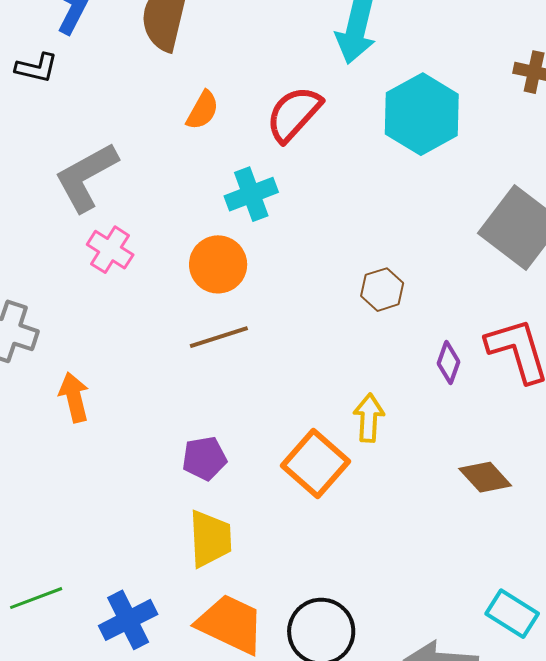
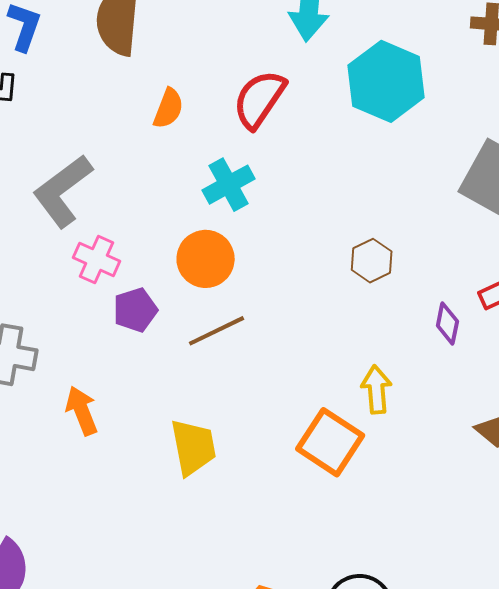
purple pentagon: (204, 458) -> (135, 310), moved
yellow trapezoid: (210, 539) -> (193, 447), moved

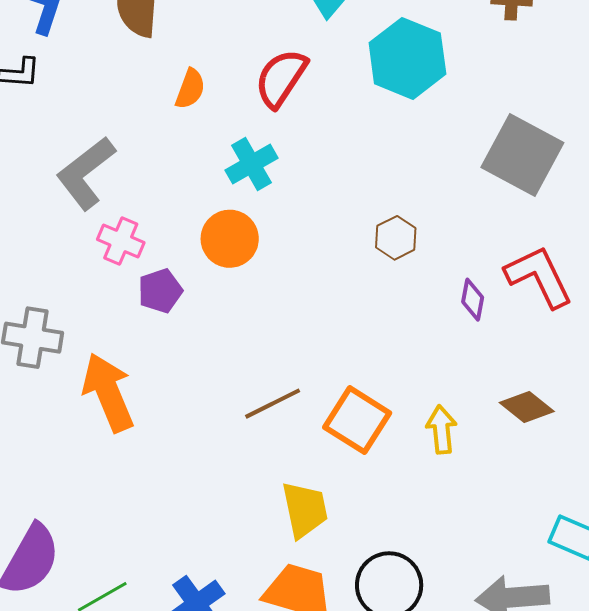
brown line: (217, 331) -> (273, 404), moved
yellow arrow: (376, 390) -> (441, 430), moved
orange arrow: (82, 411) -> (108, 392), size x1.6
yellow trapezoid: (193, 447) -> (305, 510), moved

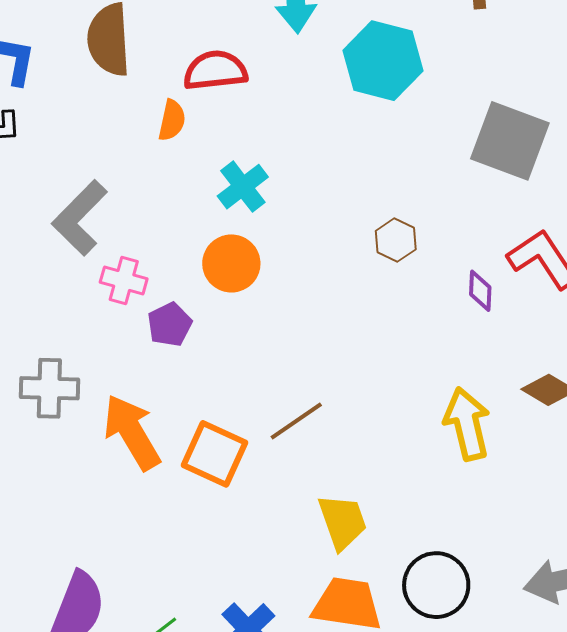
red semicircle: (281, 78) -> (215, 70), moved, turned 58
orange square: (357, 420) -> (215, 454), moved
yellow arrow: (441, 430) -> (467, 424), size x1.5

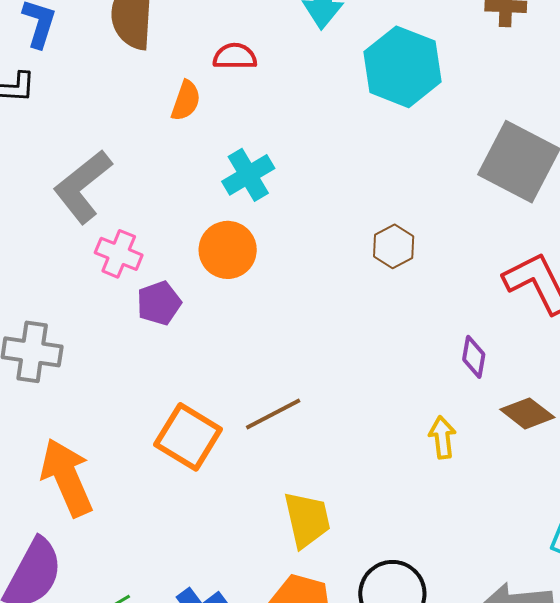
red semicircle: (215, 70) -> (235, 56), size x0.7
purple diamond: (480, 291) -> (474, 357), moved
yellow arrow: (467, 424) -> (442, 437), size x0.6
orange arrow: (132, 432) -> (67, 477), moved

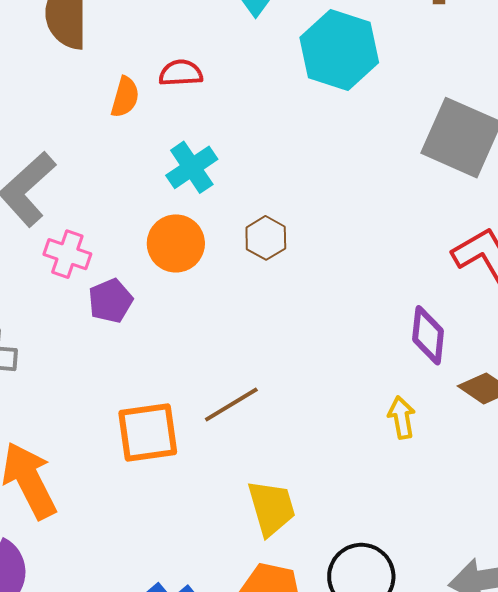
red semicircle: (235, 56) -> (181, 73), moved
brown hexagon: (394, 246) -> (266, 238), moved
purple diamond: (474, 357) -> (428, 335), size x1.4
orange square: (188, 437) -> (148, 433), turned -36

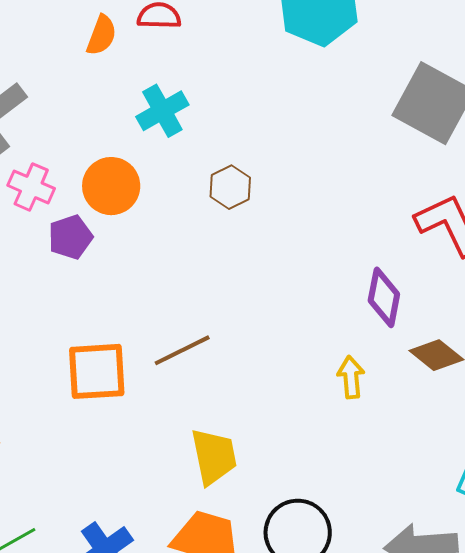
orange circle: (176, 243) -> (111, 186), moved

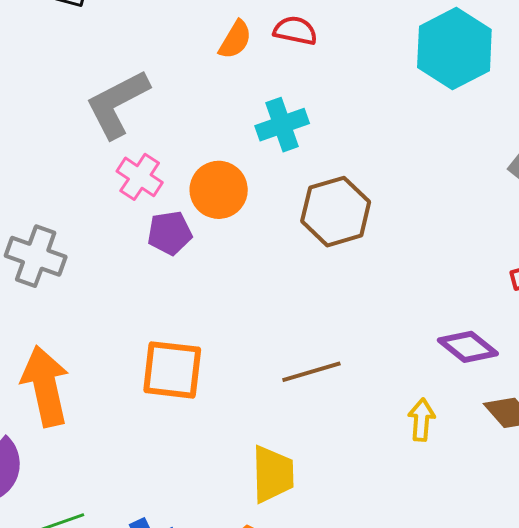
brown hexagon: (230, 187) -> (336, 212), size x1.6
purple diamond: (384, 297) -> (468, 347), turned -72
brown line: (182, 350) -> (311, 372), moved

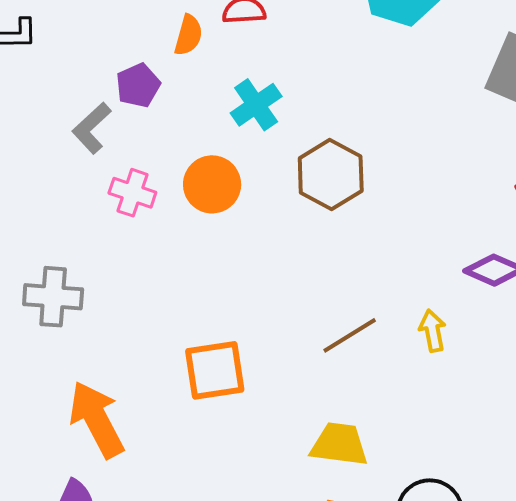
gray L-shape: (117, 104) -> (92, 128), size x0.7
purple pentagon: (170, 233) -> (138, 85), moved
yellow arrow: (422, 420) -> (433, 331), moved
yellow trapezoid: (273, 474) -> (339, 444), turned -66

